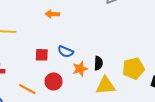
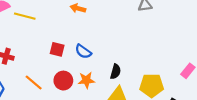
orange star: (80, 69) -> (86, 80), moved

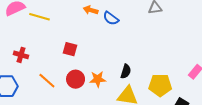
blue semicircle: (83, 51) -> (111, 18), moved

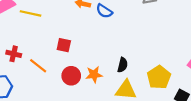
orange line: (47, 81) -> (38, 66), moved
yellow pentagon: (160, 85) -> (159, 77), turned -30

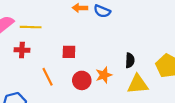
red cross: (14, 54) -> (22, 50), moved
orange line: (38, 66) -> (48, 77), turned 36

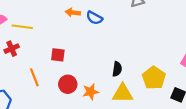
red cross: (22, 50) -> (12, 49), turned -32
orange star: (104, 75) -> (91, 92), moved

